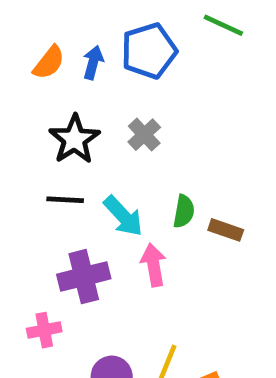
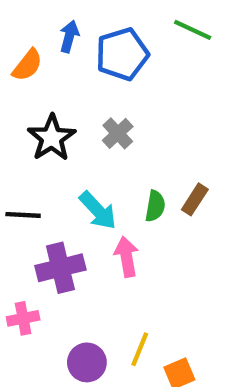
blue arrow: (93, 62) -> (69, 36), moved
black line: (65, 200) -> (23, 215), moved
brown rectangle: (226, 230) -> (195, 199), moved, turned -76

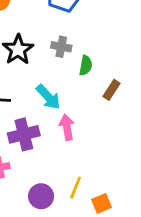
gray cross: (118, 133) -> (61, 47), turned -36
green semicircle: (155, 206) -> (86, 65), moved

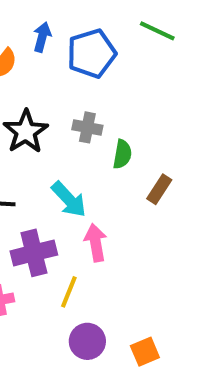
yellow line: (76, 188) -> (69, 292), moved
purple circle: (41, 196) -> (87, 341), moved

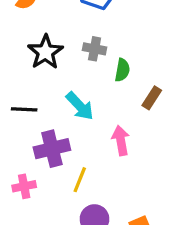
pink arrow: (96, 243) -> (121, 140), moved

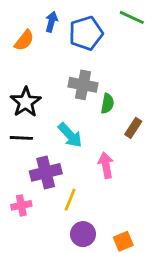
gray cross: (95, 49) -> (83, 85), size x1.4
black star: (45, 52) -> (26, 102), moved

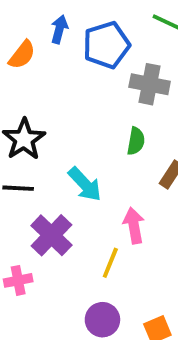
gray cross: (83, 85) -> (150, 84), moved
purple cross: (46, 172) -> (51, 235), turned -32
yellow line: (70, 200) -> (110, 263), moved

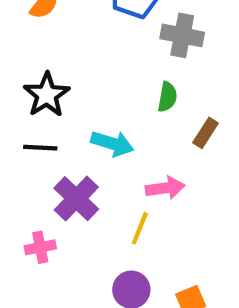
cyan arrow: (85, 184) -> (112, 143), turned -30
pink arrow: (134, 225) -> (165, 188), turned 92

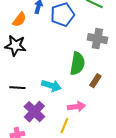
gray cross: (182, 35) -> (97, 39), moved
black star: (47, 95) -> (15, 46), moved, turned -30
green semicircle: (167, 97) -> (77, 64), size x1.6

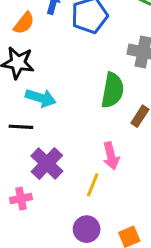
cyan arrow: (51, 86) -> (41, 98), moved
pink arrow: (76, 107) -> (111, 156), turned 84

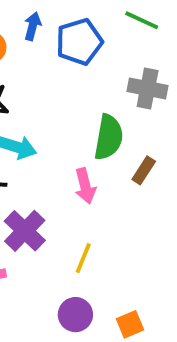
pink arrow: (111, 156) -> (85, 186), moved

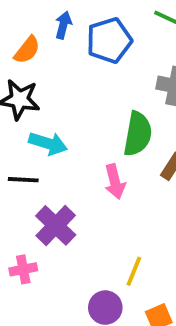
yellow line: (83, 258) -> (134, 271), moved

